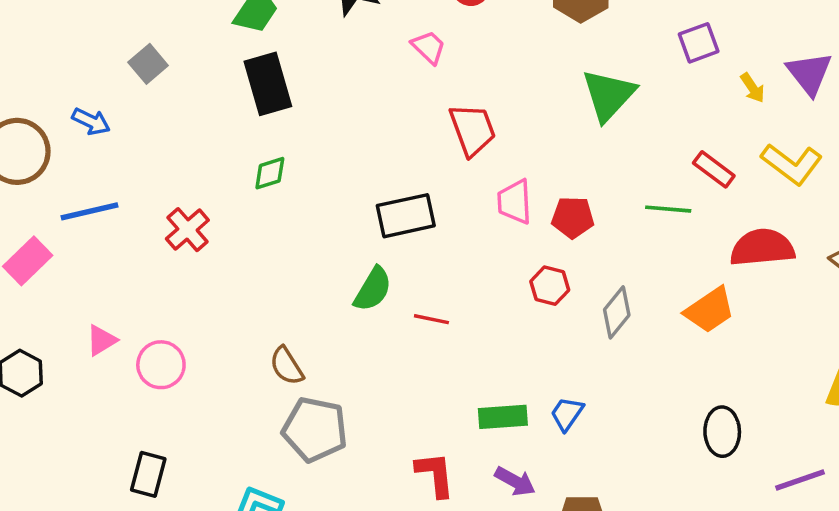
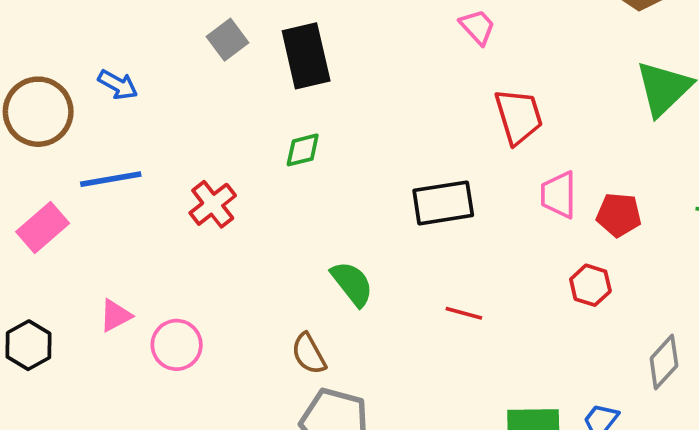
gray square: (148, 64) -> (228, 40), moved
green semicircle: (373, 289) -> (352, 284), moved, turned -72
gray diamond: (617, 312) -> (664, 362), moved

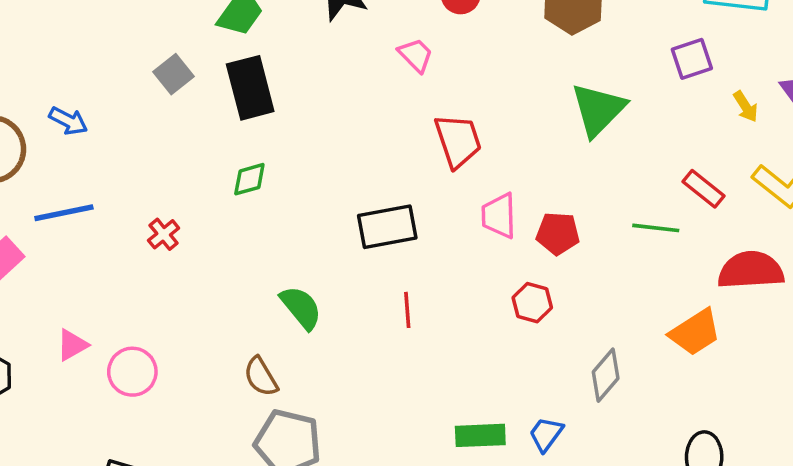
red cross: (213, 204) -> (164, 234), size x0.7
red line: (464, 313) -> (407, 310), moved, turned 72

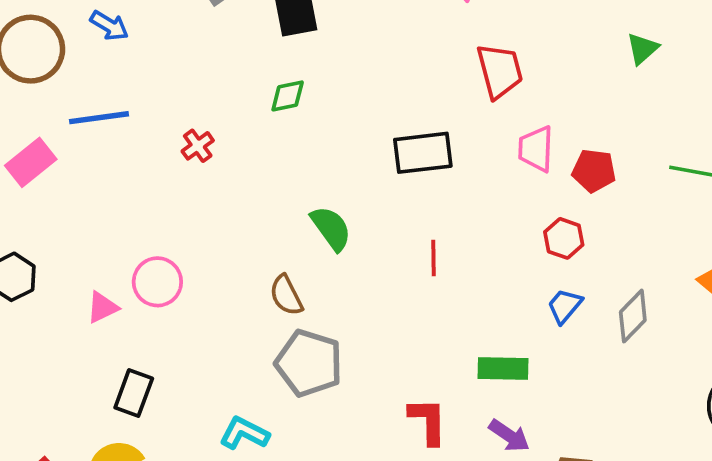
green triangle: (598, 110) -> (642, 49), size x0.6
red line: (407, 310) -> (434, 258), moved
pink triangle: (72, 345) -> (102, 307), moved
blue trapezoid: (546, 434) -> (565, 306), moved

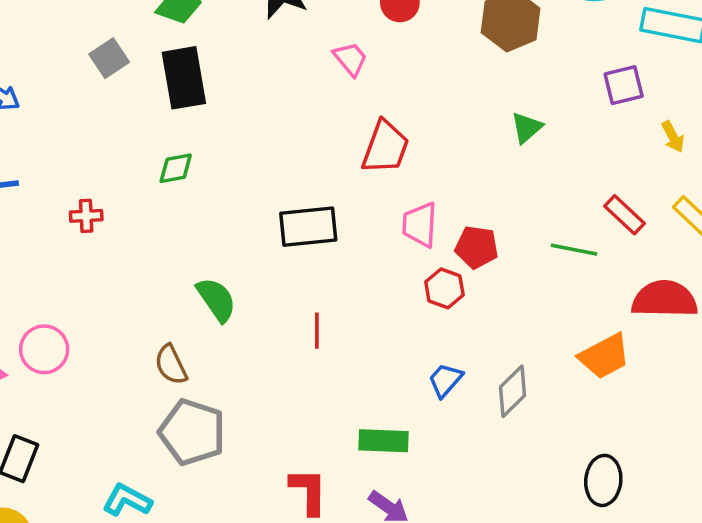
red trapezoid: (500, 71) -> (385, 147), turned 34
red cross: (198, 146) -> (86, 216), turned 32
red hexagon: (564, 238) -> (444, 288), moved

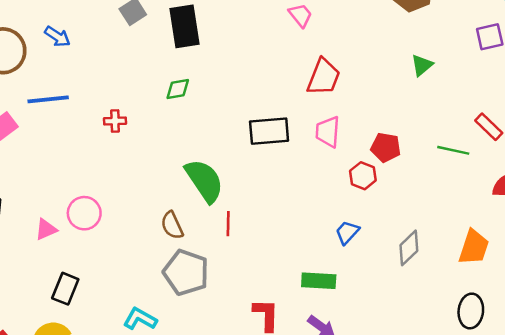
pink trapezoid: (420, 225) -> (328, 132), moved
green semicircle: (216, 300) -> (204, 181), size x1.4
red line: (317, 331) -> (228, 224), moved
orange trapezoid: (604, 356) -> (474, 247), moved, turned -45
blue trapezoid: (445, 380) -> (347, 232), moved

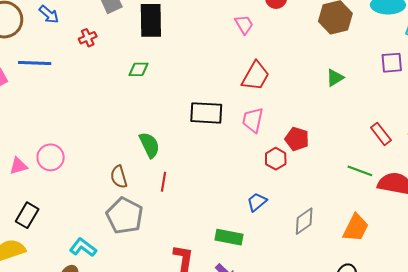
red cross: (115, 121) -> (88, 38), moved, turned -30
green line: (453, 150) -> (360, 171), moved
green semicircle: (204, 181) -> (149, 145), size x0.7

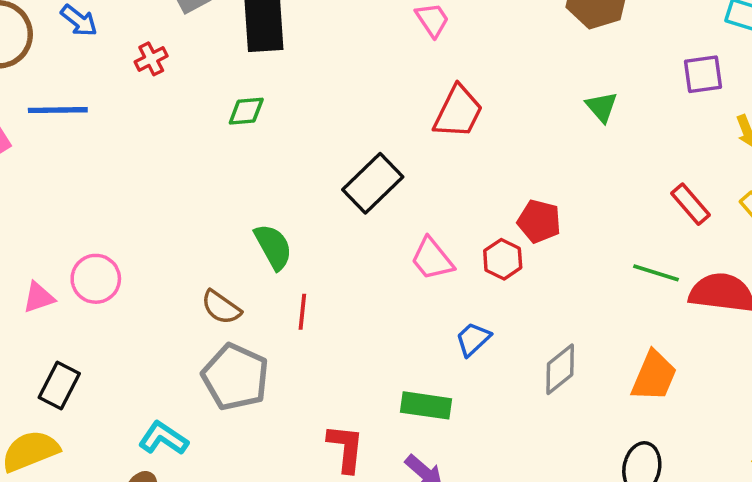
green triangle: (335, 78) -> (602, 107), turned -36
black rectangle: (206, 113) -> (373, 183), turned -44
pink trapezoid: (253, 120) -> (432, 259), moved, turned -48
brown semicircle: (119, 177) -> (221, 307), turned -35

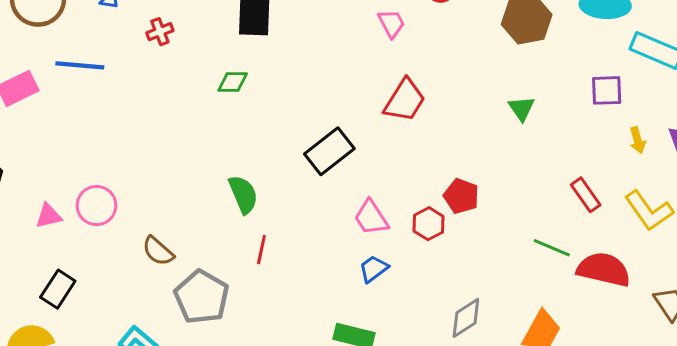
brown semicircle: (221, 307) -> (158, 251), moved
blue trapezoid: (473, 339) -> (374, 269), moved

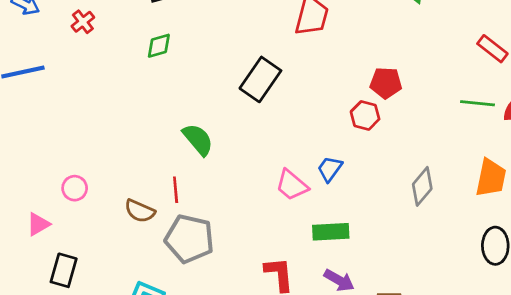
pink circle: (96, 206) -> (75, 188), size x0.7
pink triangle: (49, 216) -> (38, 224), moved
pink trapezoid: (371, 218) -> (292, 185), moved
red line: (261, 250) -> (176, 190), moved

